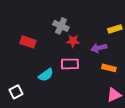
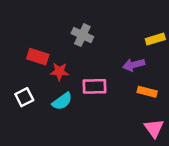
red star: (73, 41) -> (59, 72), moved
white square: (16, 92) -> (24, 97), moved
pink triangle: (114, 95) -> (154, 128), turned -42

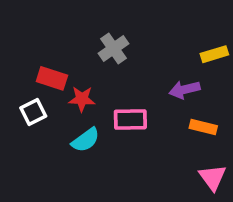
gray cross: (82, 35) -> (114, 49), turned 30
white square: (24, 97) -> (33, 112), moved

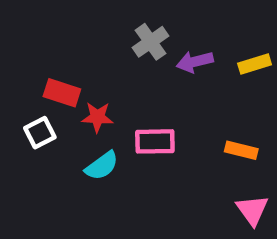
gray cross: (114, 49) -> (151, 42), moved
purple arrow: (184, 90) -> (195, 62), moved

